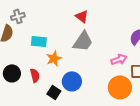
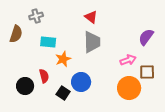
gray cross: (18, 16) -> (36, 16), moved
gray trapezoid: (83, 41) -> (92, 42), turned -35
black circle: (12, 73) -> (25, 86), moved

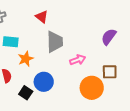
red triangle: (91, 17) -> (42, 17), moved
pink arrow: (128, 60) -> (78, 60), moved

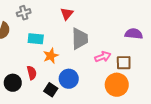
red triangle: (42, 17) -> (67, 14), turned 32
purple semicircle: (109, 37) -> (134, 34), turned 60
brown square: (110, 72) -> (124, 63), moved

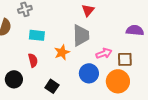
red triangle: (67, 14) -> (88, 10), moved
orange star: (51, 56) -> (62, 52), moved
red semicircle: (32, 73) -> (33, 60), moved
blue circle: (69, 79) -> (89, 73), moved

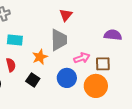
black square: (52, 86) -> (33, 80), moved

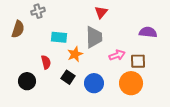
cyan rectangle: (15, 40) -> (59, 37), moved
blue circle: (67, 78) -> (94, 83), moved

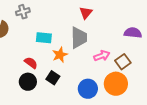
brown square: (138, 61) -> (123, 62), turned -35
red semicircle: (46, 62) -> (31, 63), turned -40
black circle: (27, 81) -> (28, 82), moved
blue circle: (94, 83) -> (88, 89), moved

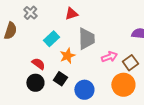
gray cross: (23, 12) -> (30, 13), turned -32
red triangle: (86, 13) -> (71, 14), moved, turned 32
cyan rectangle: (44, 38) -> (51, 39), turned -49
blue circle: (88, 89) -> (84, 90), moved

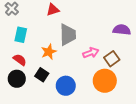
cyan rectangle: (51, 39) -> (21, 35), moved, turned -35

